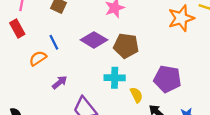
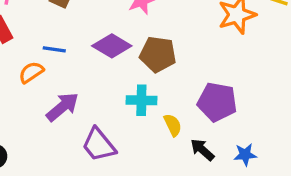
blue line: (54, 42) -> (54, 49), turned -56
purple arrow: (60, 82) -> (62, 107), size x1.5

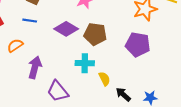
blue line: (54, 49) -> (30, 21), moved
purple pentagon: (217, 102) -> (138, 44), moved
purple arrow: (62, 107) -> (35, 67), turned -35

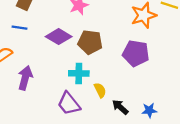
purple trapezoid: (58, 91) -> (69, 104), moved

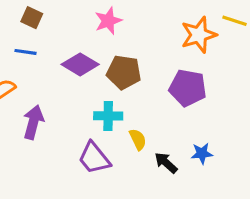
blue star: (149, 110) -> (202, 153), moved

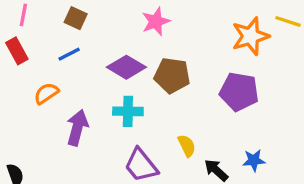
blue line: (26, 52) -> (69, 54), turned -35
cyan cross: (108, 116) -> (128, 111), moved

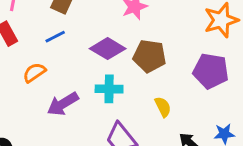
purple arrow: (77, 128) -> (63, 104), turned -136
yellow semicircle: (187, 146) -> (163, 107), moved

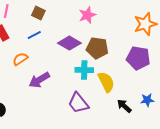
cyan cross: (109, 89) -> (84, 70), moved
yellow semicircle: (163, 107) -> (106, 82), size x1.5

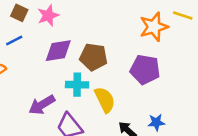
pink star: (87, 15) -> (48, 15), moved
purple diamond: (69, 43) -> (58, 51), turned -40
purple arrow: (39, 80) -> (42, 105), moved

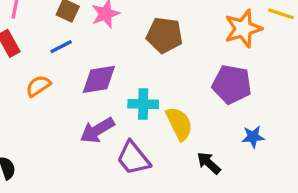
purple diamond: (58, 51) -> (99, 79), moved
brown pentagon: (93, 57) -> (164, 35), moved
blue star: (156, 122) -> (253, 137), moved

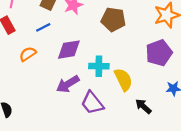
purple pentagon: (232, 84) -> (159, 53), turned -30

